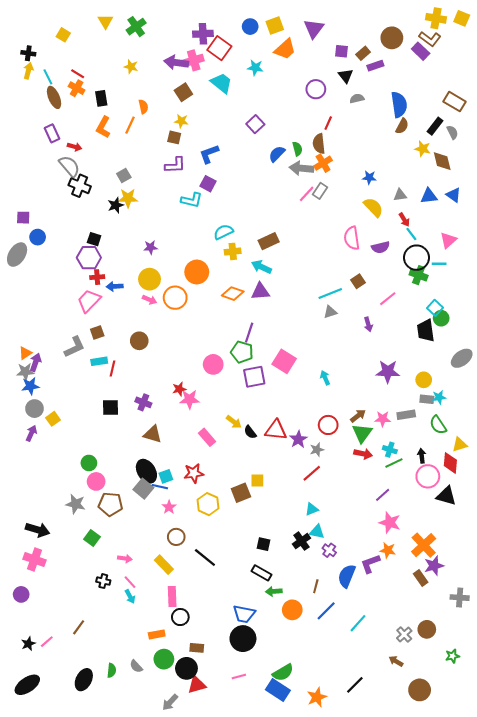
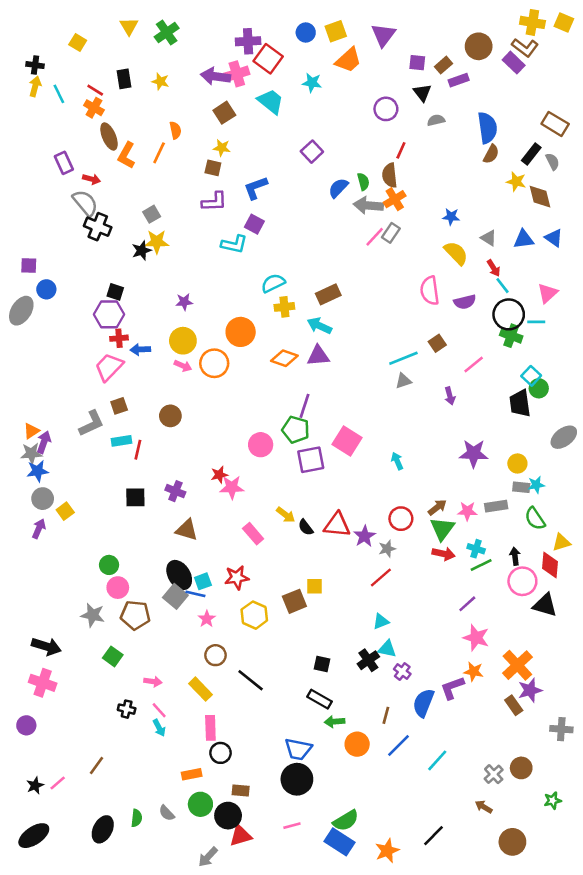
brown ellipse: (54, 97) -> (109, 136), moved
black rectangle: (101, 98) -> (124, 79), moved
gray triangle: (400, 195) -> (489, 238), turned 40

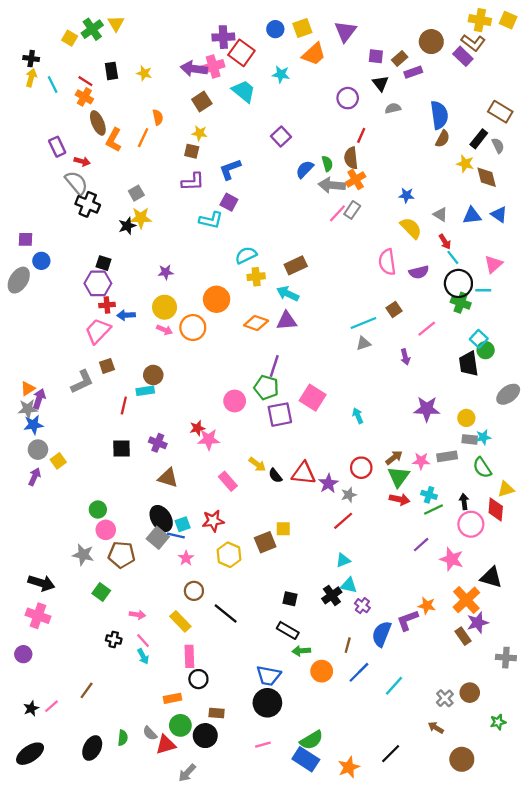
green cross: (167, 33) -> (92, 29), moved
cyan rectangle: (122, 441) -> (145, 391), moved
black triangle: (545, 605) -> (491, 577), moved
pink star: (476, 638) -> (452, 559), moved
red triangle: (241, 836) -> (166, 745), moved

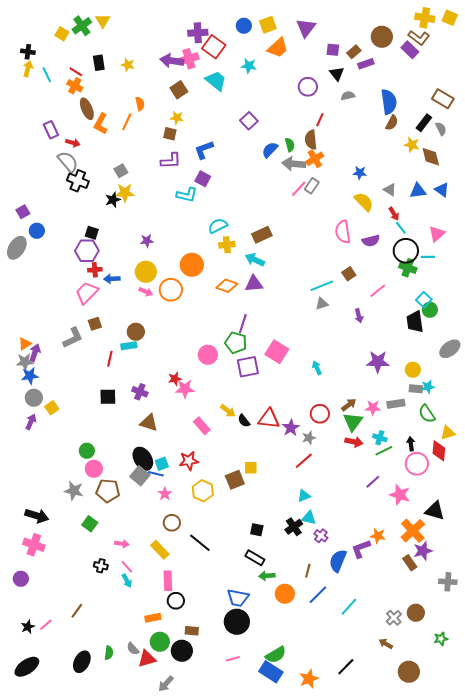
purple square: (26, 239) -> (23, 212), turned -32

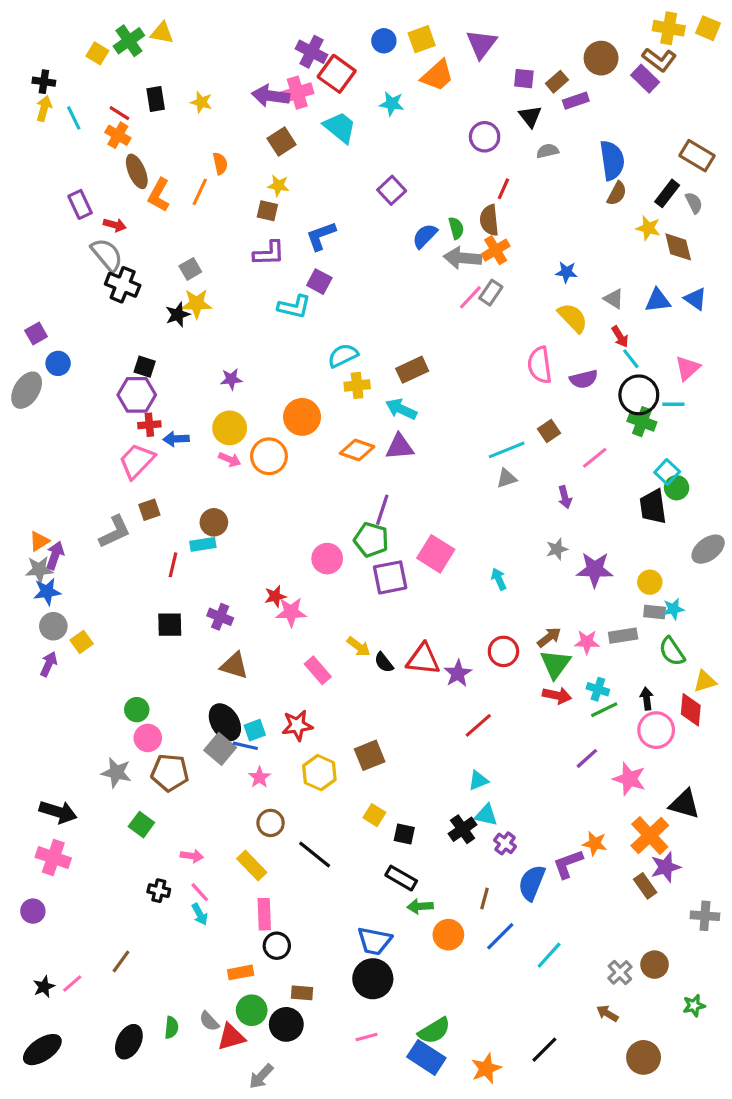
yellow triangle: (103, 21) -> (162, 33), turned -49
purple cross: (198, 33) -> (311, 52), turned 30
gray star: (309, 438) -> (557, 549), moved
yellow square: (251, 468) -> (374, 815), moved, turned 32

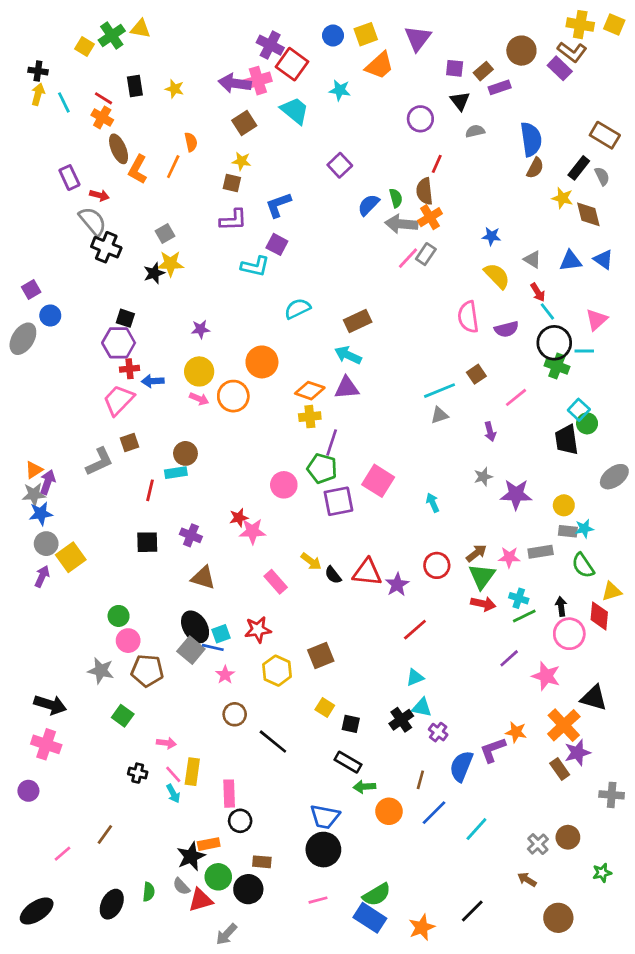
yellow cross: (357, 385) -> (310, 417), moved
yellow square: (82, 642) -> (71, 557), size x1.5
yellow rectangle: (252, 865) -> (192, 772), moved, turned 52
black star: (44, 987) -> (191, 856), moved, size x1.5

